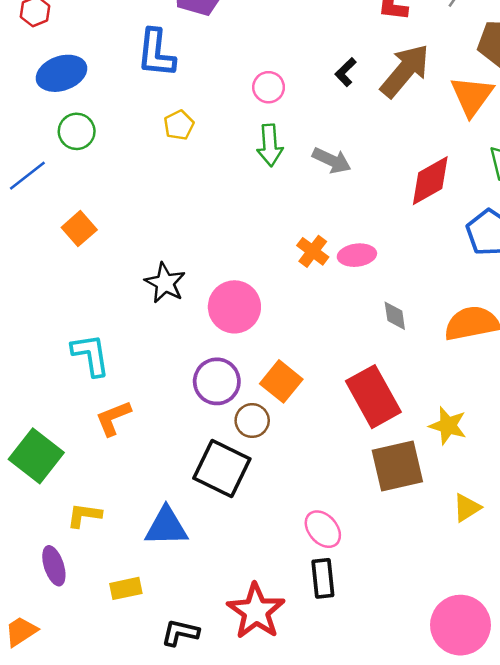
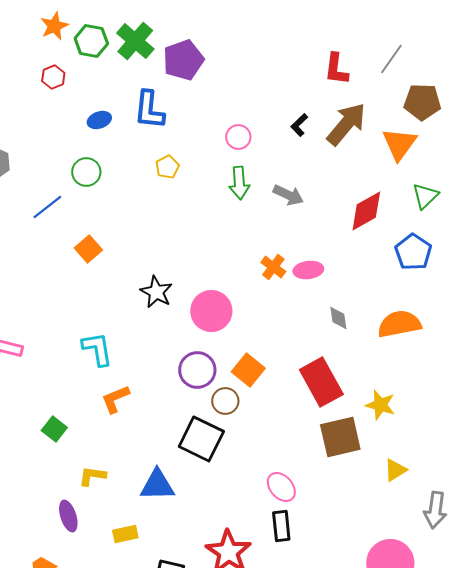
blue ellipse: (61, 73) -> (99, 120), moved, size x0.6
green square: (36, 456) -> (54, 429), size x0.6

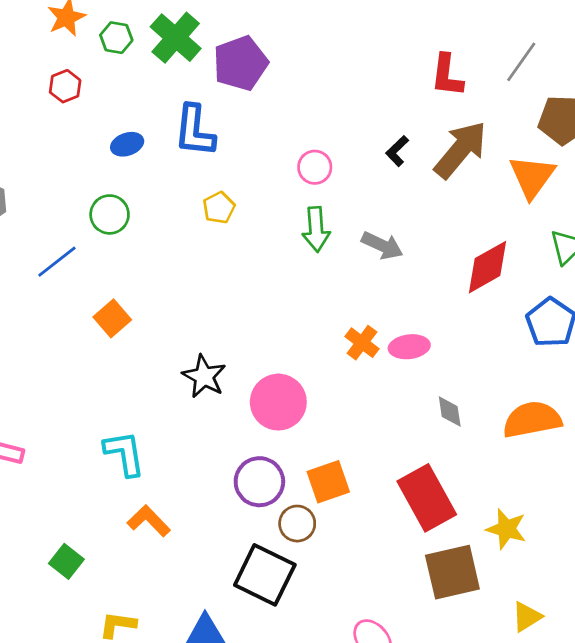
green hexagon: (91, 41) -> (116, 38), size x0.7
orange square: (248, 370) -> (328, 482), turned 32
orange L-shape: (115, 399) -> (149, 521), turned 68

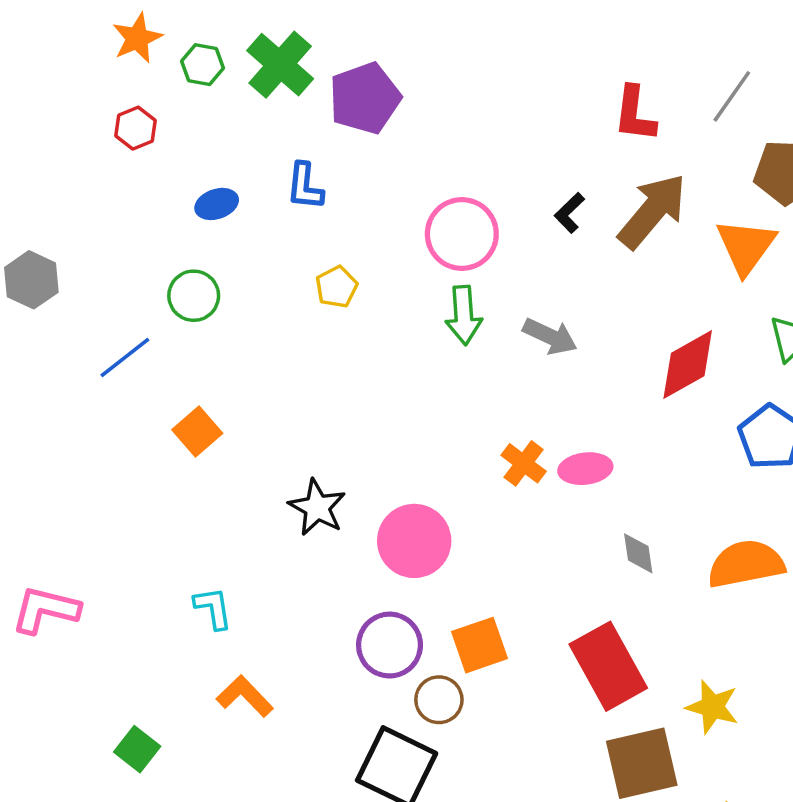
blue L-shape: (195, 131) -> (305, 186), size x0.7
pink circle: (315, 167) -> (462, 234), size x1.6
cyan L-shape: (124, 453) -> (213, 608), size x0.7

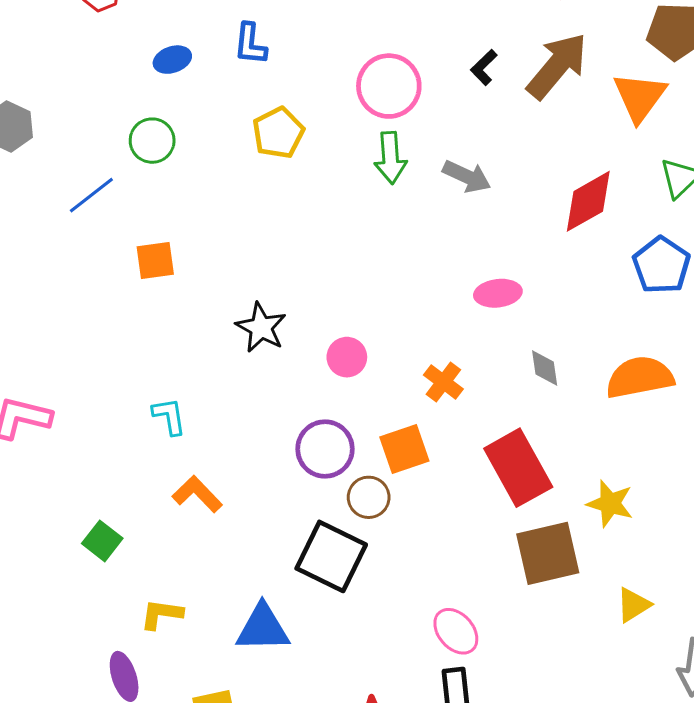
yellow pentagon: (337, 287) -> (278, 133), size x1.4
orange square: (197, 432) -> (155, 261), turned 33
orange cross: (524, 463) -> (443, 382), moved
pink circle: (414, 541) -> (347, 357), size x0.6

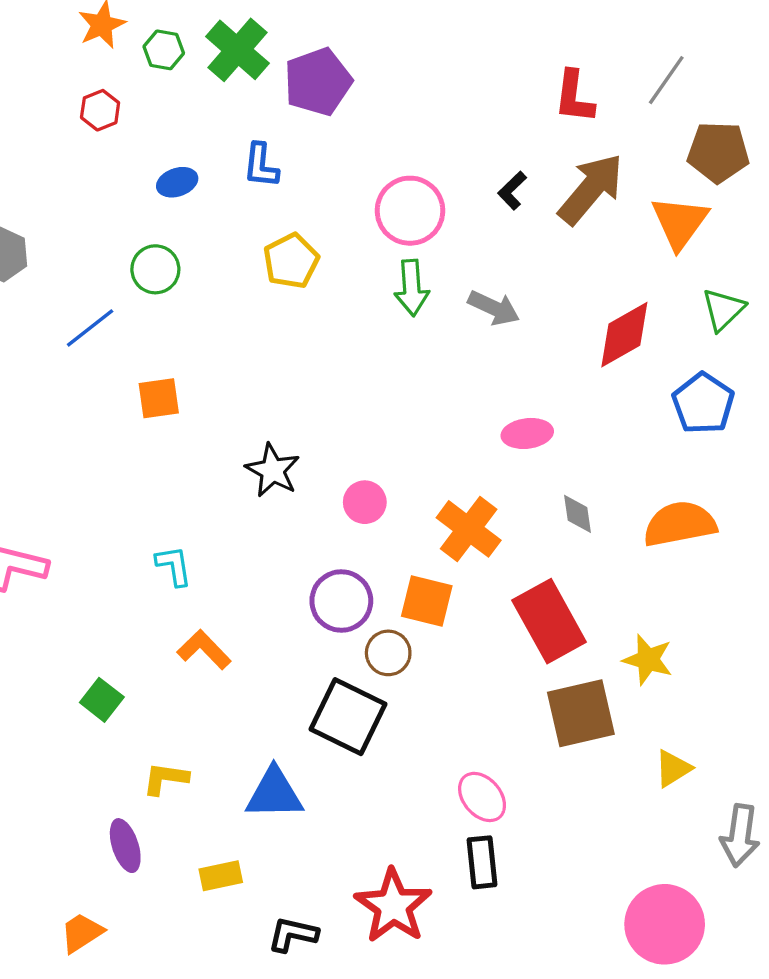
orange cross: (443, 382) -> (469, 529), size x1.5
orange square: (404, 449) -> (427, 601), turned 33

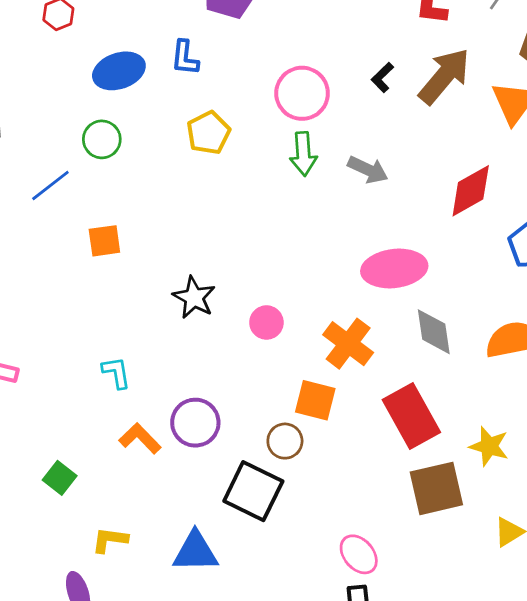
blue ellipse: (177, 182) -> (119, 71), size x1.6
pink ellipse: (527, 433) -> (394, 268), size x1.6
gray diamond: (578, 514) -> (434, 332), size x1.5
purple circle: (341, 601) -> (195, 423), moved

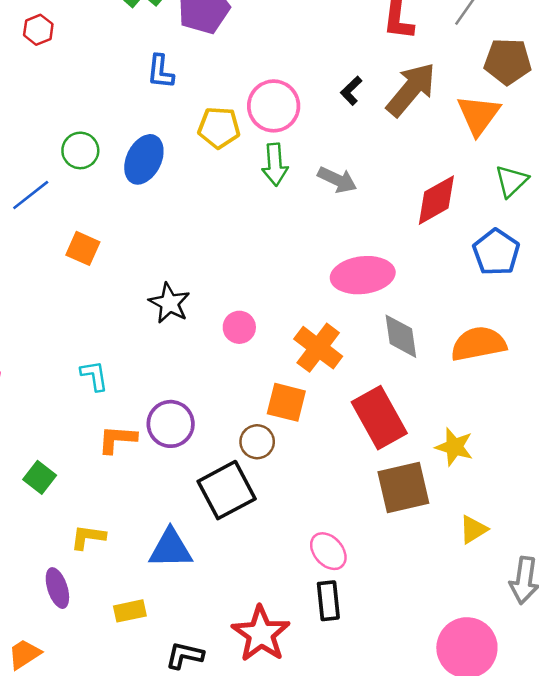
blue ellipse: (119, 71) -> (144, 159), moved, turned -45
yellow pentagon: (209, 133) -> (219, 128), moved, turned 30
orange square: (104, 241) -> (83, 248), turned 32
orange L-shape: (140, 438) -> (117, 439), turned -42
black square: (253, 491) -> (227, 490), turned 36

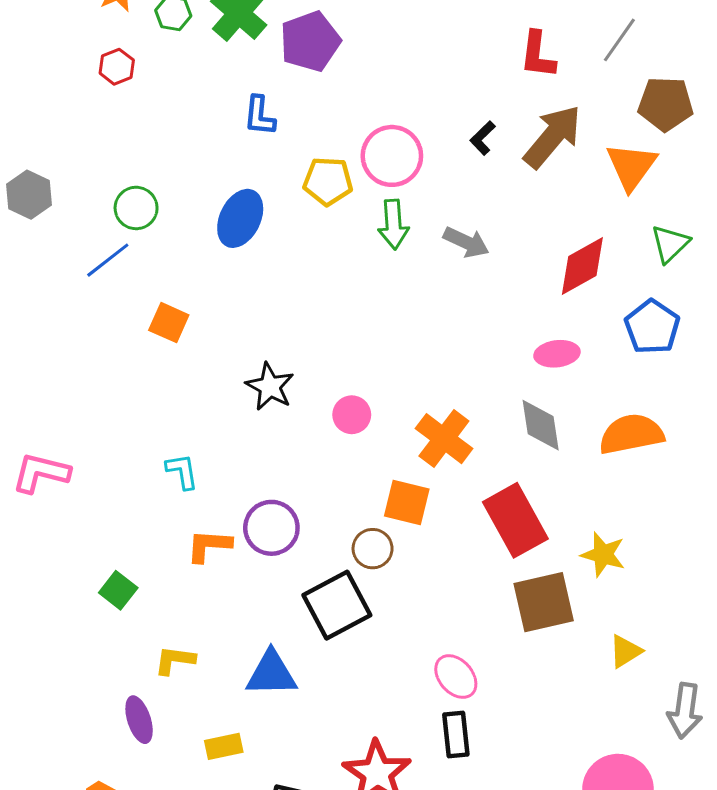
green circle: (80, 150) -> (136, 208), moved
pink ellipse: (363, 275) -> (557, 354), moved, size x0.6

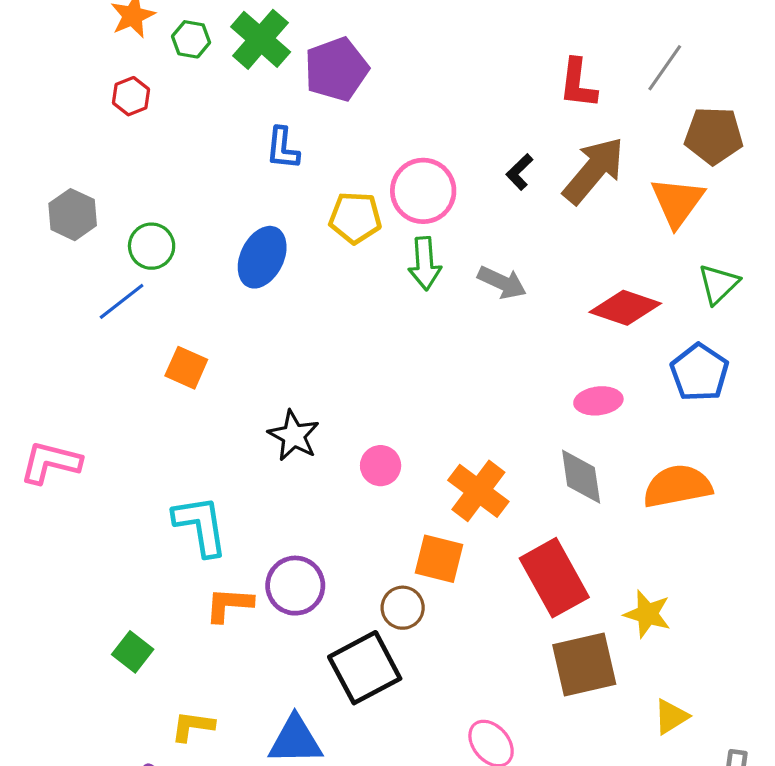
gray hexagon: (29, 195) -> (73, 215), moved
red diamond: (582, 266) -> (625, 308), turned 48
cyan L-shape: (182, 471) -> (201, 526), size x1.6
pink L-shape: (41, 473) -> (51, 462), moved

